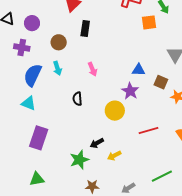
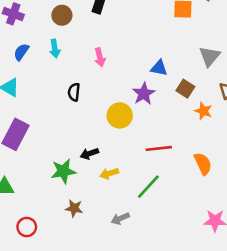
blue semicircle: (33, 75) -> (21, 52), size x0.6
green line: (162, 176) -> (148, 187), moved, turned -30

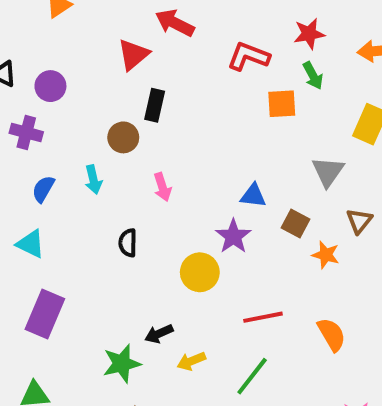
brown circle: (62, 15) -> (123, 137), moved

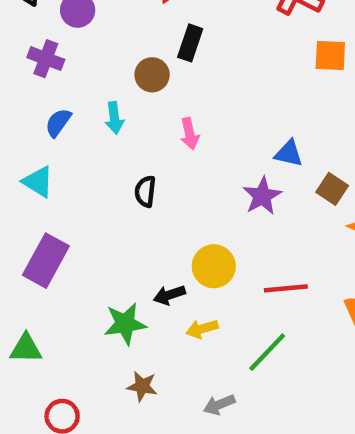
yellow circle: (200, 272) -> (214, 266), moved

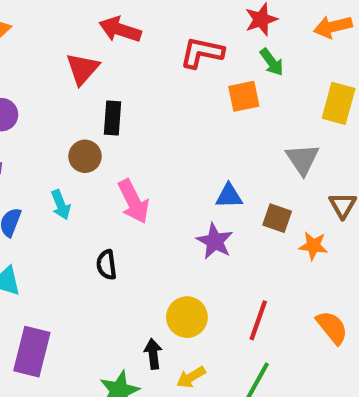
pink arrow: (190, 134) -> (133, 201), size x1.5
red line: (286, 288) -> (258, 320), turned -51
black arrow: (169, 295) -> (153, 354), turned 116

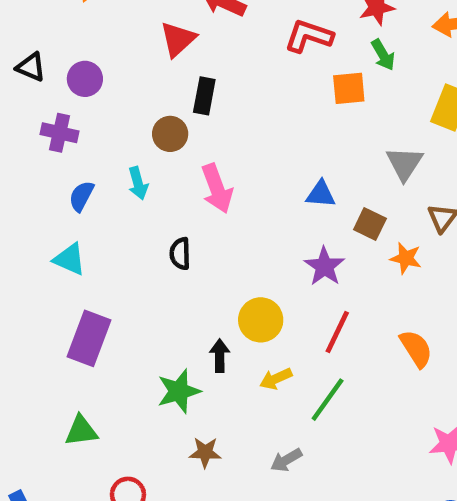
purple star: (215, 241) -> (324, 266), moved
yellow arrow: (191, 377) -> (276, 379), moved

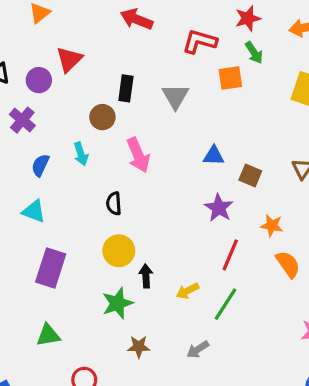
red triangle: (178, 39) -> (69, 59), moved
purple cross: (60, 133) -> (22, 120), turned 30
gray triangle: (404, 163) -> (175, 96), moved
orange star: (406, 258) -> (272, 226), moved
yellow circle: (261, 320) -> (119, 251), moved

